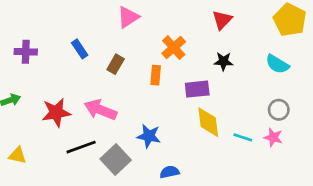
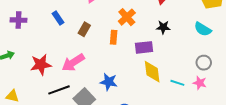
pink arrow: (100, 110) -> (73, 63), turned -55

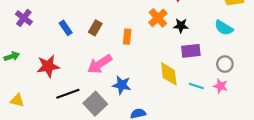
orange cross: (127, 17) -> (158, 18), moved
blue rectangle: (58, 18) -> (66, 28), moved
purple cross: (18, 20) -> (24, 18), turned 35
purple rectangle: (144, 47) -> (191, 51), moved
pink arrow: (73, 63) -> (100, 64), moved

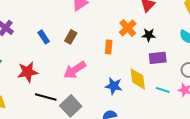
orange rectangle: (127, 37) -> (109, 47), moved
blue star: (122, 85) -> (114, 86), moved
black line: (68, 94) -> (46, 97), turned 35

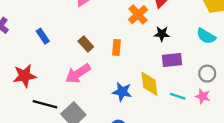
orange cross: (128, 28) -> (138, 15), moved
brown rectangle: (71, 37) -> (86, 44), moved, turned -72

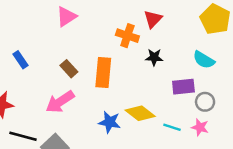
orange cross: (138, 15) -> (127, 36), turned -30
orange rectangle: (116, 47) -> (103, 73), size x1.6
purple rectangle: (172, 60) -> (183, 87), moved
yellow diamond: (149, 84) -> (140, 113), turned -45

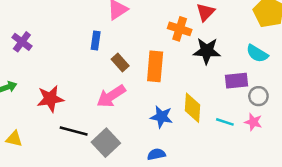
black star: (154, 57) -> (207, 51), size x1.5
blue rectangle: (21, 60) -> (96, 41), moved, turned 42
yellow diamond: (140, 113) -> (193, 108), turned 56

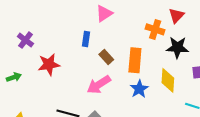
red star: (50, 99) -> (49, 64), moved
yellow diamond: (193, 108) -> (168, 80), moved
blue star: (162, 117) -> (139, 89), moved, turned 30

